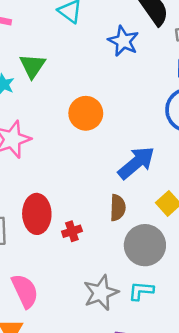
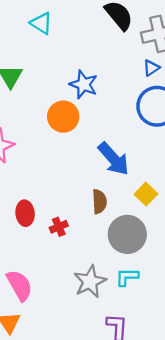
blue star: (123, 41) -> (84, 84), moved
blue arrow: (136, 163) -> (114, 159), turned 93
red ellipse: (37, 214) -> (25, 213), size x0.7

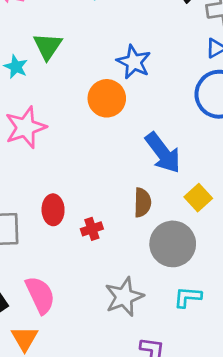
cyan L-shape: (127, 277) -> (188, 297), moved

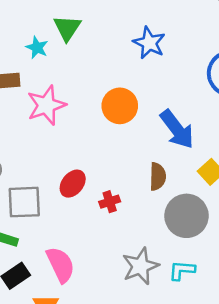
orange circle: (107, 98) -> (120, 106), moved
red ellipse: (53, 210) -> (73, 184), turned 40
cyan L-shape: (188, 297) -> (182, 270), moved

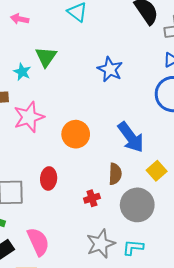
orange circle: (120, 106) -> (76, 134), moved
red ellipse: (73, 184) -> (49, 178), turned -35
red cross: (110, 202) -> (92, 198), moved

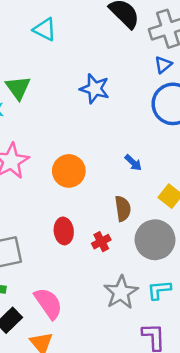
blue arrow: (131, 137) -> (133, 163), size x0.5
red ellipse: (49, 178) -> (64, 231), moved

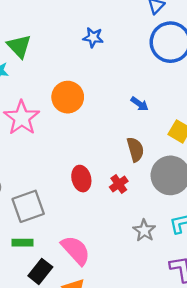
blue star: (95, 89) -> (93, 37), size x0.7
orange circle: (69, 171) -> (68, 97), moved
gray star: (121, 292) -> (144, 230), size x0.7

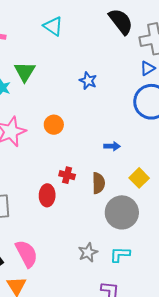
orange circle: (68, 97) -> (54, 125), size x0.7
blue arrow: (140, 104) -> (112, 146), turned -49
red cross: (119, 184) -> (67, 175), moved, turned 35

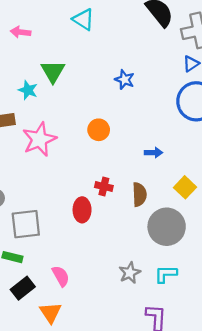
orange circle: (54, 125) -> (99, 130), moved
pink semicircle: (27, 254) -> (61, 276), size x0.7

